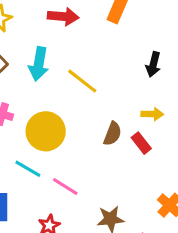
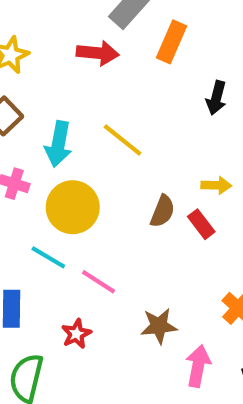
cyan arrow: (39, 64) -> (58, 144), moved
black arrow: (153, 64) -> (216, 98), moved

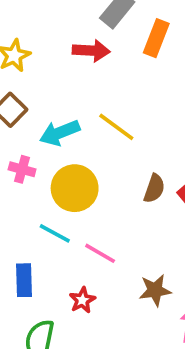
cyan arrow: (58, 144) -> (60, 133), turned 60

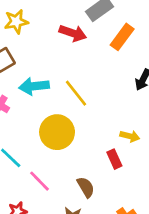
yellow circle: (75, 188) -> (57, 132), moved
brown semicircle: (154, 188) -> (86, 187), moved, turned -65

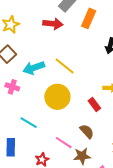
red rectangle: (114, 159) -> (94, 105), moved
pink line: (40, 181) -> (64, 143), moved

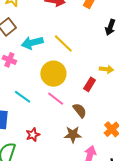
red rectangle: (94, 105) -> (90, 84), turned 64
pink line: (64, 143) -> (56, 99), moved

